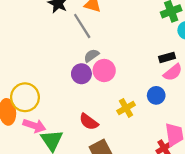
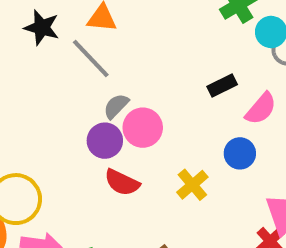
black rectangle: (167, 57) -> (222, 85), moved
red semicircle: (89, 122) -> (122, 182), moved

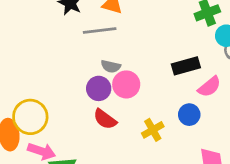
gray line: (91, 59) -> (100, 31), turned -64
black rectangle: (222, 85) -> (186, 66), size x1.4
gray semicircle: (116, 106) -> (111, 66), turned -132

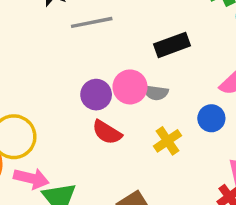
gray semicircle: (111, 66) -> (156, 93), moved
black rectangle: (186, 66) -> (172, 45), moved

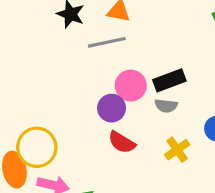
black rectangle: (172, 45) -> (169, 80), moved
pink circle: (130, 87) -> (131, 86), moved

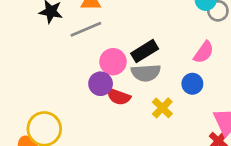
gray semicircle: (166, 106) -> (146, 73), size x1.5
red semicircle: (122, 142) -> (119, 97), moved

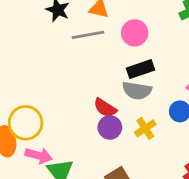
pink circle: (113, 62) -> (135, 33), moved
purple circle: (101, 84) -> (110, 127), moved

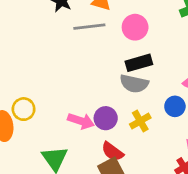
red semicircle: (105, 108) -> (112, 152), moved
yellow circle: (26, 123) -> (24, 109), size x0.7
pink arrow: (39, 156) -> (81, 121), moved

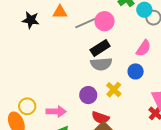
gray line: (89, 27) -> (87, 23), moved
pink circle: (135, 27) -> (105, 21), moved
pink arrow: (81, 121) -> (56, 111), moved

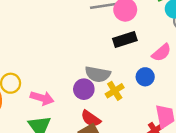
black rectangle: (100, 48) -> (125, 40), moved
gray semicircle: (101, 64) -> (98, 74), moved

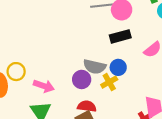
blue circle: (145, 77) -> (118, 67), moved
red semicircle: (91, 119) -> (87, 106), turned 150

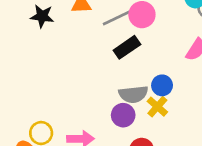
black rectangle: (120, 36) -> (127, 47), moved

